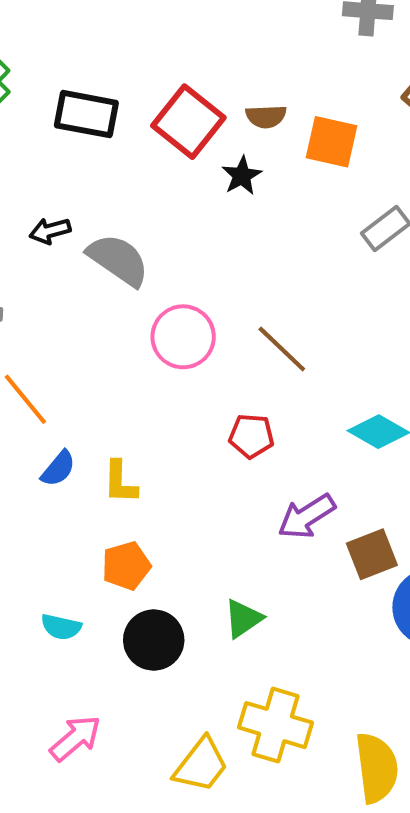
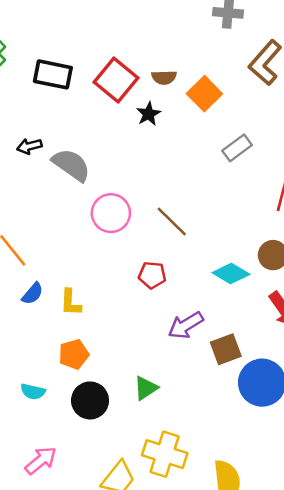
orange square: (332, 142) -> (204, 94), turned 32

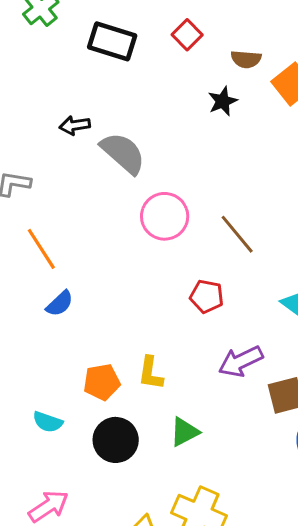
red square: (116, 80) -> (187, 35), moved, size x0.6
yellow L-shape: (71, 302) -> (151, 373), moved

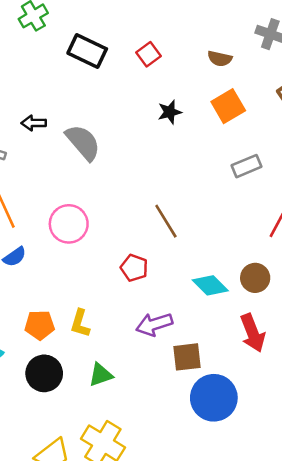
brown semicircle: (246, 59) -> (220, 59), moved
black arrow: (75, 125) -> (34, 123), moved
pink circle: (165, 216) -> (69, 224), moved

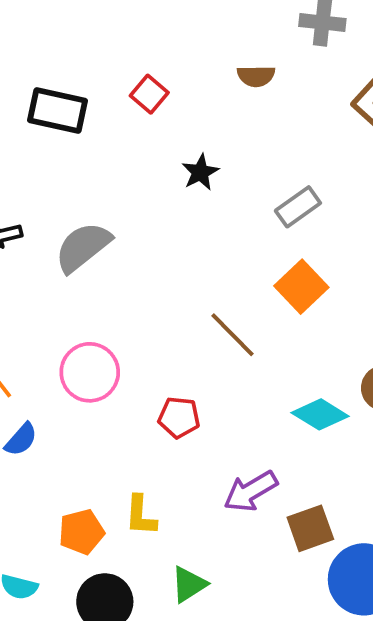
orange square: (228, 106) -> (301, 287), moved
gray semicircle: (83, 142) -> (83, 247), turned -75
gray rectangle: (247, 166) -> (298, 207), moved
red pentagon: (134, 268) -> (179, 417), moved

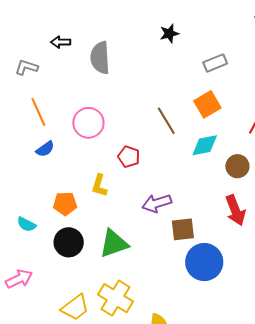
gray semicircle: (83, 247) -> (100, 58), turned -68
cyan diamond: (320, 414) -> (205, 145), moved, turned -56
yellow L-shape: (141, 515) -> (99, 185), moved
green triangle: (189, 584) -> (114, 244), size x1.5

